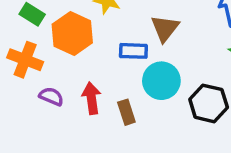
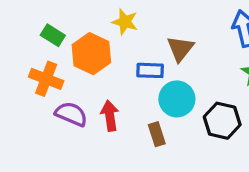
purple semicircle: (51, 96) -> (71, 114), size x1.4
brown rectangle: (126, 112) -> (157, 134), moved

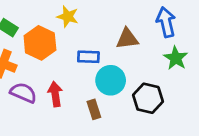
brown triangle: (180, 49) -> (127, 39), moved, turned 45

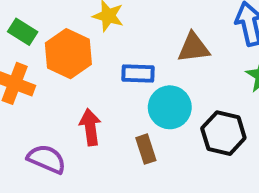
purple semicircle: (23, 93) -> (46, 159), moved

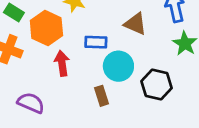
brown triangle: (194, 48) -> (135, 24), turned 30
red arrow: (90, 127) -> (62, 63), moved

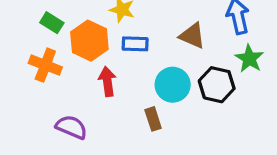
blue rectangle: (96, 42) -> (135, 44), moved
black hexagon: (157, 85) -> (217, 85), moved

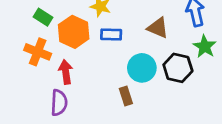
red arrow: (107, 81) -> (66, 72), moved
purple semicircle: (71, 127) -> (59, 103), turned 70

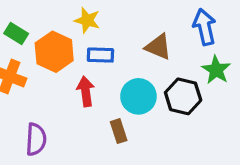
red arrow: (66, 72) -> (86, 91), moved

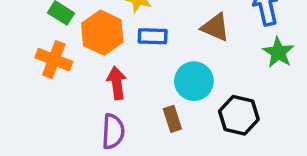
red arrow: (86, 91) -> (117, 83), moved
black hexagon: (183, 96) -> (239, 115), moved
purple semicircle: (36, 139) -> (113, 131), moved

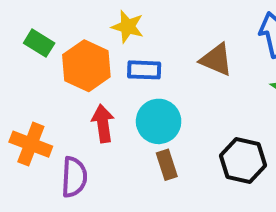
orange cross: (54, 60) -> (31, 144), moved
cyan circle: (194, 81) -> (159, 121), moved
purple semicircle: (113, 131) -> (74, 177), moved

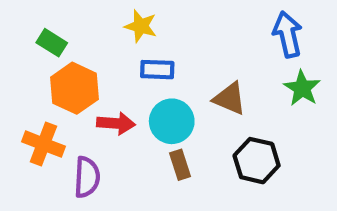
brown triangle: (216, 60) -> (230, 99), moved
orange hexagon: (86, 66) -> (74, 88), moved
red arrow: (103, 123) -> (116, 123), turned 102

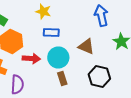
blue arrow: (288, 34) -> (101, 16), moved

